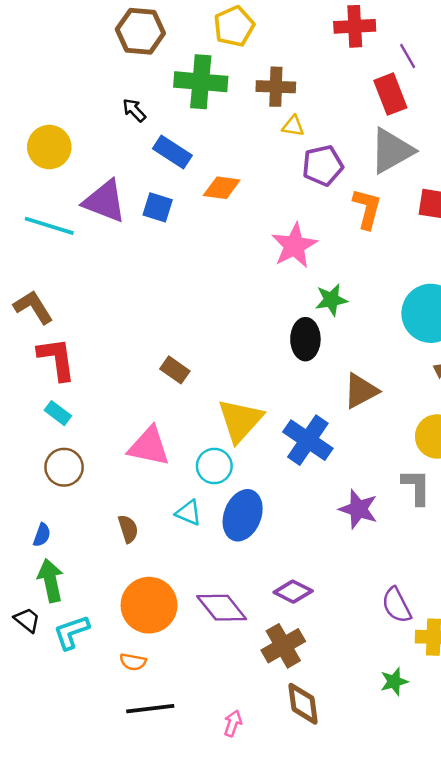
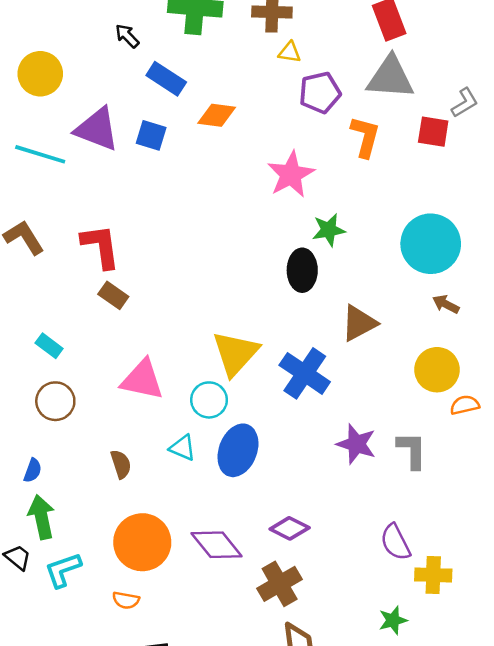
gray triangle: (392, 151) -> (390, 77), turned 33
red L-shape: (57, 359) -> (101, 246), moved
brown rectangle: (175, 370) -> (113, 295), moved
gray L-shape: (416, 487) -> (412, 450), moved

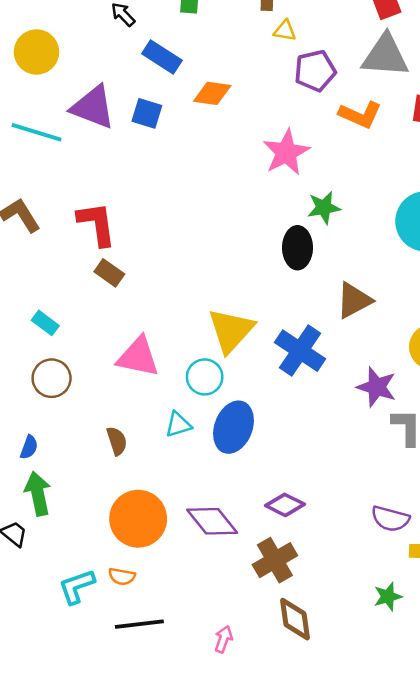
orange L-shape: (365, 137) -> (360, 115), turned 99
purple star: (356, 444) -> (377, 387), moved
cyan triangle: (183, 448) -> (178, 425), turned -40
purple semicircle: (395, 542) -> (390, 519), turned -48
cyan L-shape: (63, 570) -> (77, 586), moved

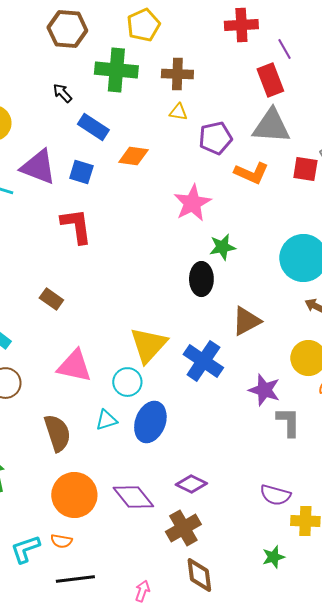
yellow triangle: (285, 31) -> (178, 112), moved
red L-shape: (97, 224) -> (76, 226), moved
brown semicircle: (117, 441) -> (57, 433), size x1.6

